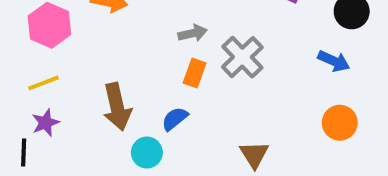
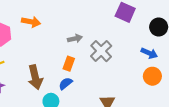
orange rectangle: (195, 73) -> (69, 64), moved
orange circle: (340, 123) -> (152, 76), moved

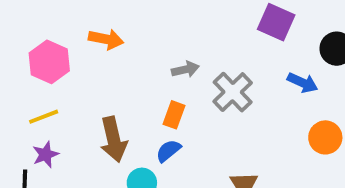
blue arrow: (149, 53) -> (303, 83), moved

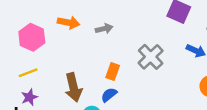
gray arrow: (185, 69) -> (104, 29), moved

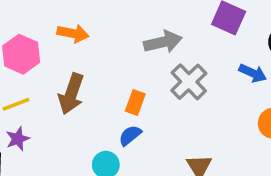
gray arrow: (104, 29) -> (163, 42), moved, size x1.5
brown arrow: (73, 87) -> (71, 94), moved, turned 32

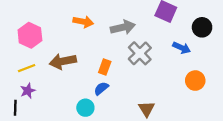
orange arrow: (73, 33) -> (83, 22), moved
brown arrow: (71, 94) -> (63, 61), turned 60

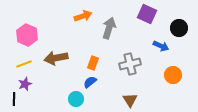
orange arrow: (83, 22) -> (83, 16), moved, turned -30
gray arrow: (123, 27) -> (109, 28), turned -60
gray cross: (140, 53) -> (130, 64), moved, turned 30

